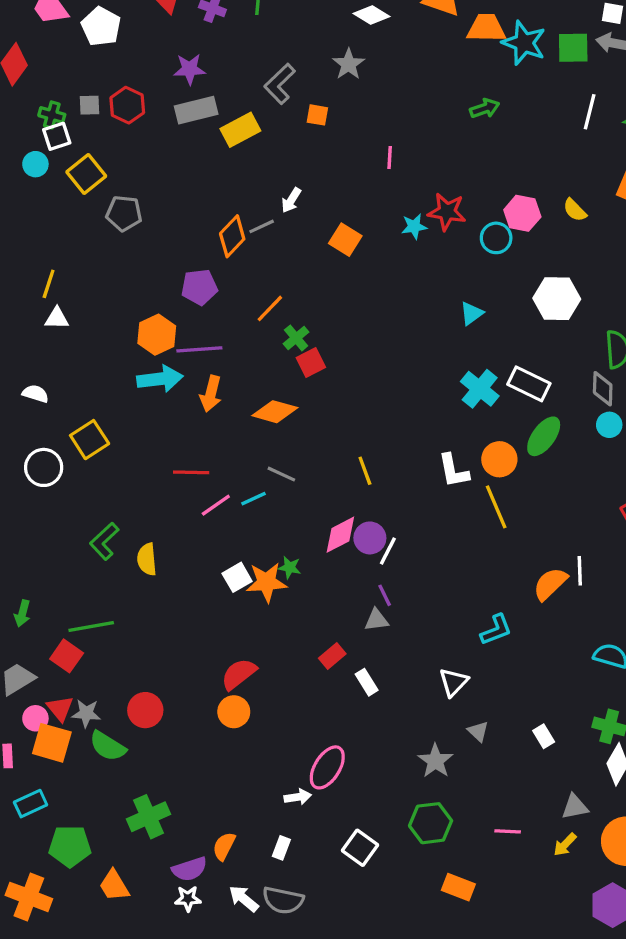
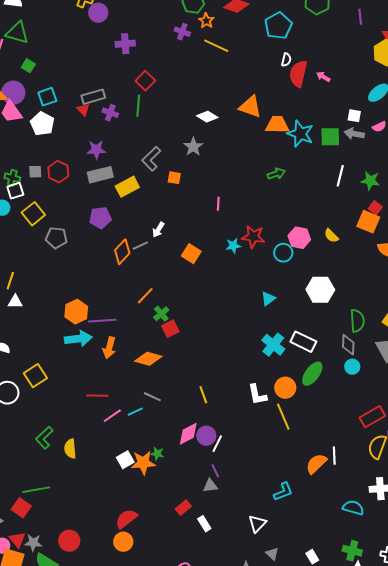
purple pentagon: (199, 287) -> (100, 218), moved

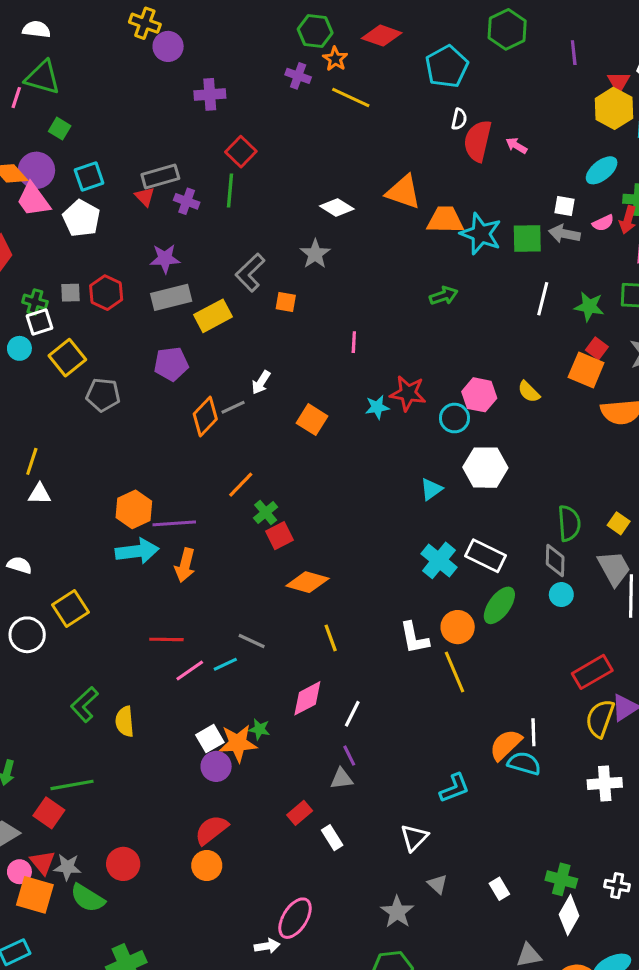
white hexagon: (320, 290) -> (485, 468), moved
orange diamond: (148, 359) -> (307, 582), moved
purple circle: (206, 436) -> (216, 766), moved
cyan semicircle: (353, 508) -> (524, 763), moved

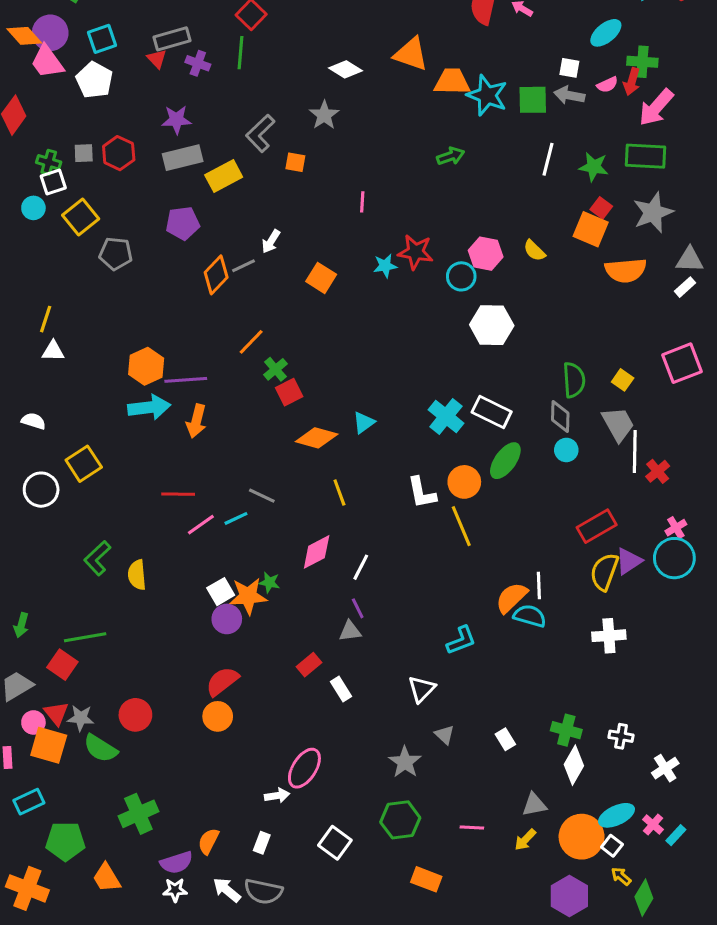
cyan triangle: (431, 489) -> (364, 423), moved

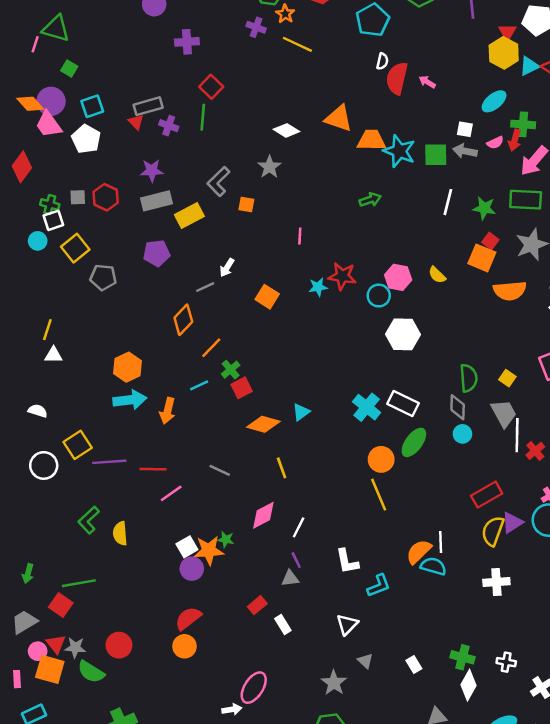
orange diamond: (216, 275) -> (183, 320), moved
purple line: (186, 380) -> (109, 462), moved
white L-shape: (422, 493) -> (347, 561), moved
cyan line: (236, 518) -> (199, 385), moved

